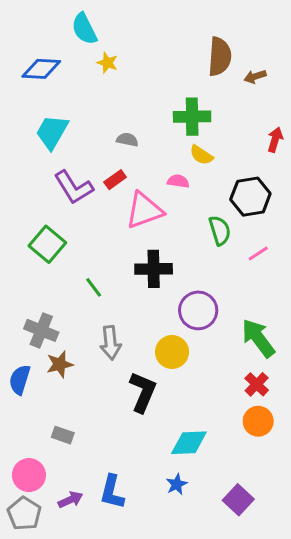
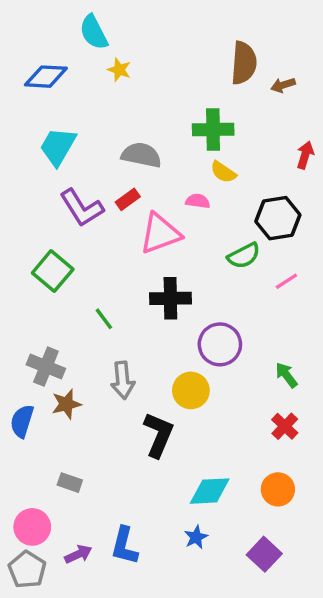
gray semicircle: (127, 140) -> (141, 155), size x1.6
green semicircle: (220, 230) -> (244, 256), turned 80
green arrow: (258, 338) -> (286, 375), size x0.6
orange circle: (258, 421) -> (278, 489), moved

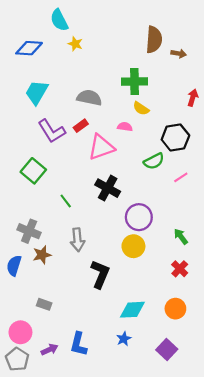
brown arrow: (283, 85) -> (179, 54), turned -152
black cross: (170, 298) -> (108, 188), turned 30
yellow circle: (191, 390) -> (133, 246), moved

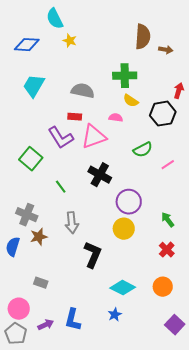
red rectangle: (81, 126) -> (75, 117), turned 40
purple L-shape: (52, 131) -> (61, 138), moved
black hexagon: (175, 137) -> (163, 114), moved
cyan diamond: (132, 310) -> (123, 288), turned 30
purple square: (167, 350) -> (175, 325), moved

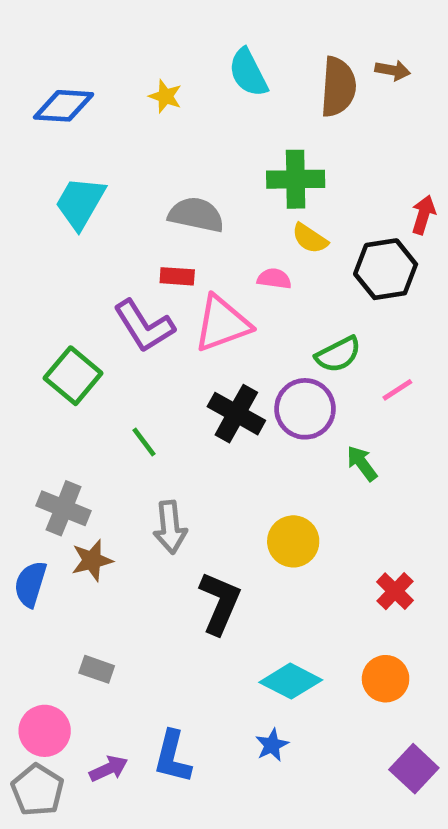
cyan semicircle: (55, 19) -> (248, 73), moved
brown arrow: (166, 50) -> (393, 70), moved
purple circle: (129, 202) -> (305, 409), moved
green arrow: (168, 220) -> (362, 463), moved

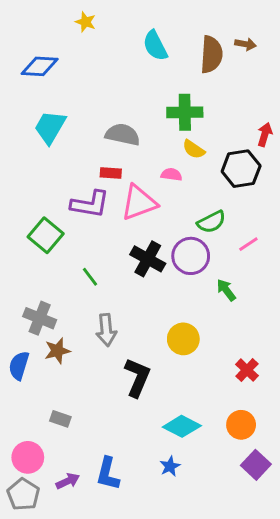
yellow star: (165, 96) -> (86, 22), moved
purple L-shape: (144, 326) -> (90, 204), turned -48
purple square: (414, 769) -> (256, 465), moved

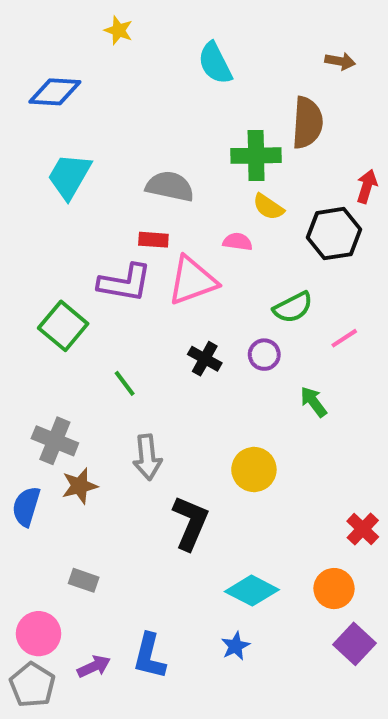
brown semicircle: (211, 55) -> (307, 123), moved
purple circle: (191, 256) -> (264, 355), size x0.6
black cross: (148, 259) -> (205, 359), size x0.7
red cross: (247, 370) -> (363, 529), moved

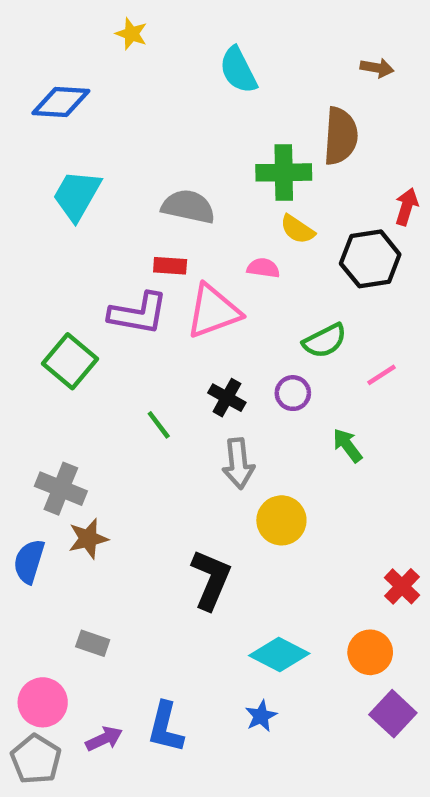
green line: (125, 383) -> (159, 425), moved
gray arrow: (147, 457) -> (238, 464), moved

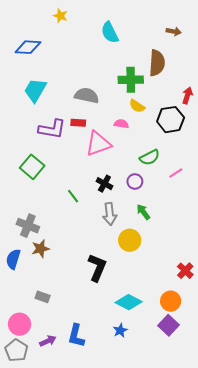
purple L-shape: (138, 313) -> (52, 129), moved
green arrow: (347, 445) -> (143, 212), moved
purple square: (393, 714) -> (168, 325), moved

